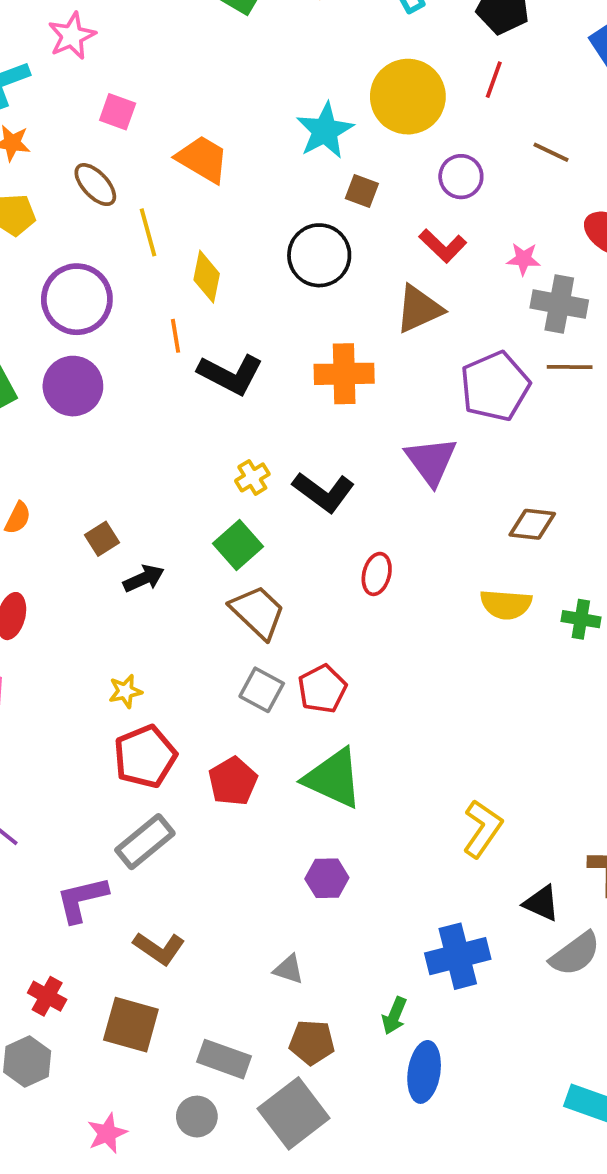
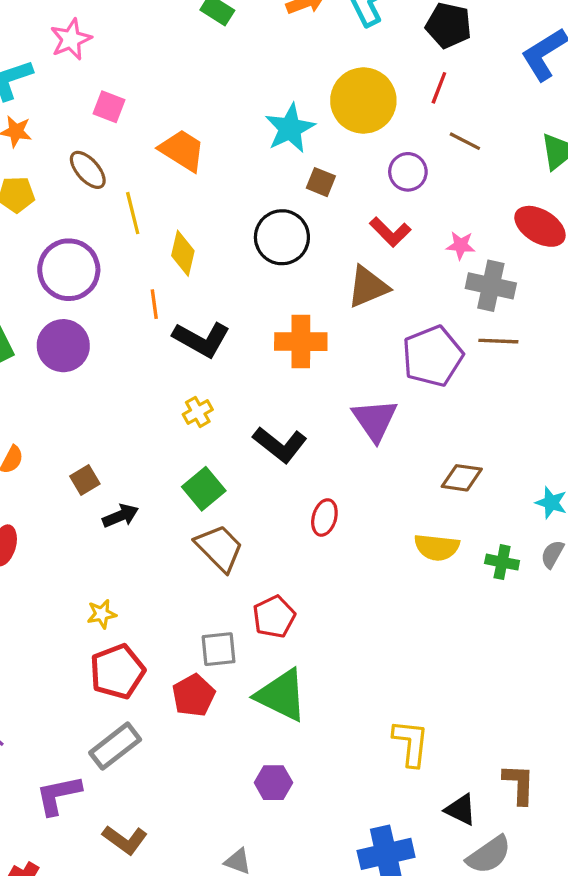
brown line: (551, 152) -> (465, 141), moved
yellow cross: (252, 477) -> (198, 412), moved
gray square: (262, 690) -> (219, 649), moved, turned -36
yellow L-shape: (482, 829) -> (411, 743), turned -30

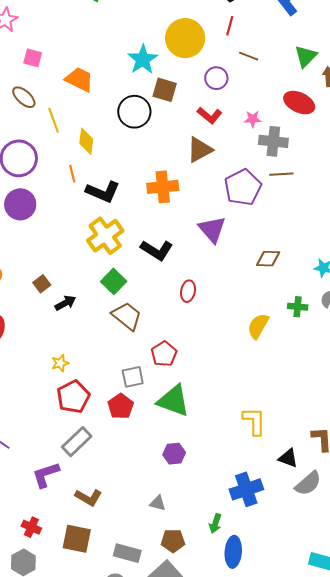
brown square: (321, 182) -> (165, 90), size x1.4
black circle: (282, 237) -> (134, 112), moved
yellow cross: (198, 412) -> (105, 236), size x2.0
yellow semicircle: (437, 547) -> (258, 326), moved, turned 120

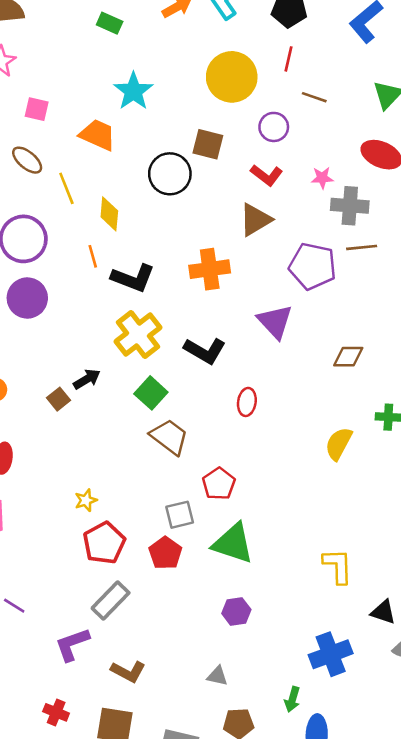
cyan star: (143, 59) -> (133, 91), moved
purple pentagon: (243, 187) -> (313, 266), turned -30
black arrow: (65, 303) -> (87, 379), moved

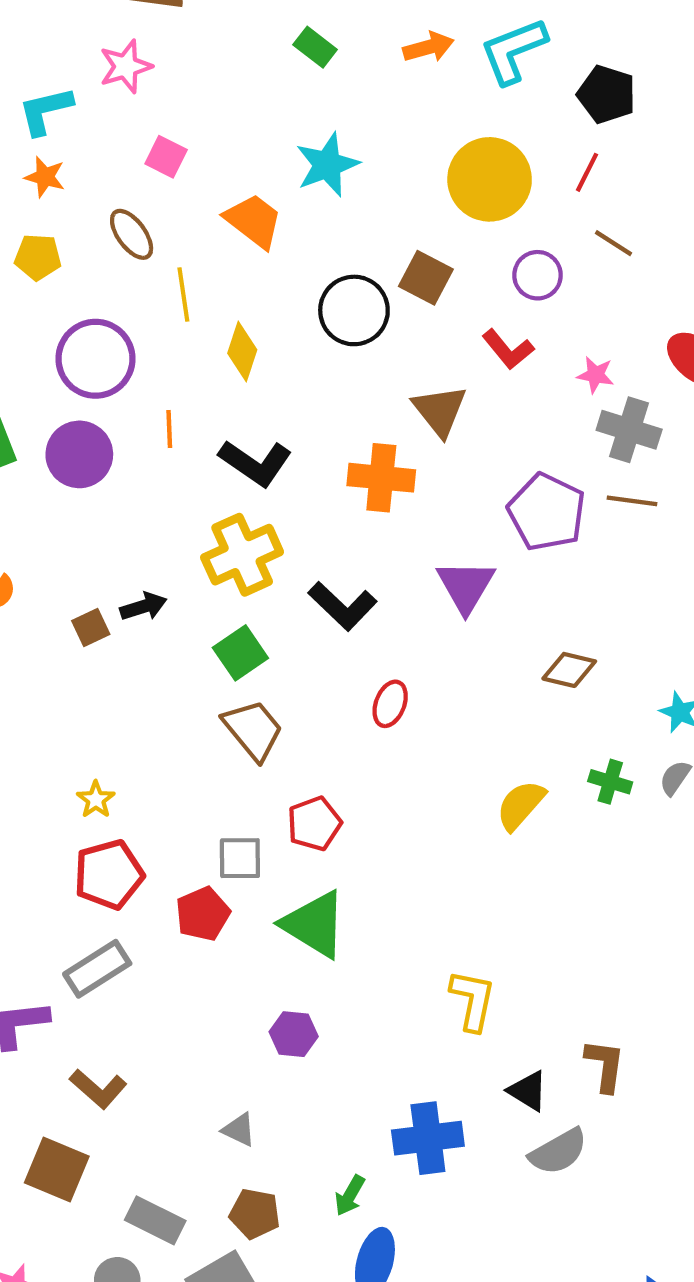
brown triangle: (255, 220) -> (440, 411), moved, turned -51
orange line: (93, 256) -> (169, 429), moved
yellow star: (86, 500) -> (96, 800), turned -30

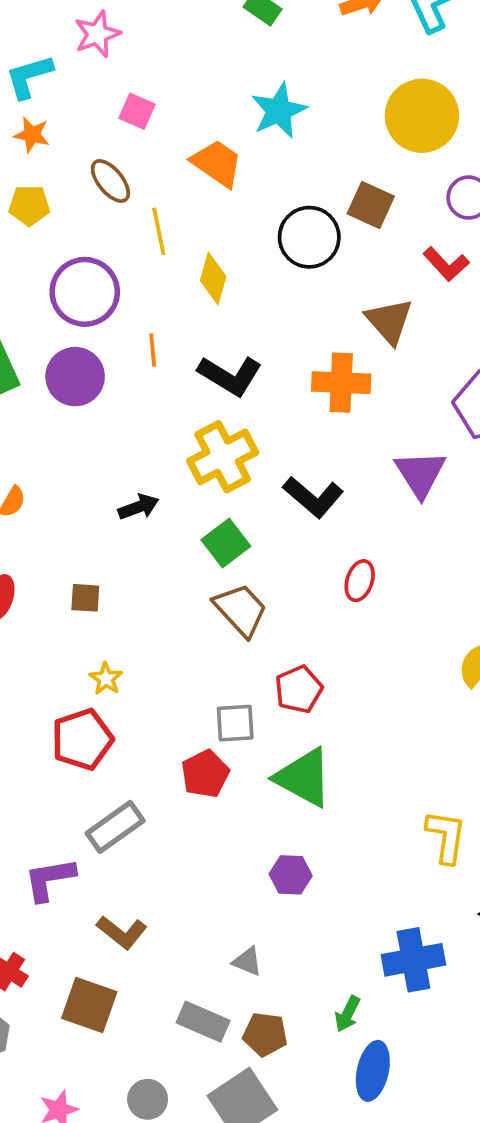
brown square: (91, 628) -> (85, 598), moved, turned 32
red pentagon: (109, 874) -> (82, 739), moved
gray rectangle: (155, 1220) -> (203, 1022), moved

